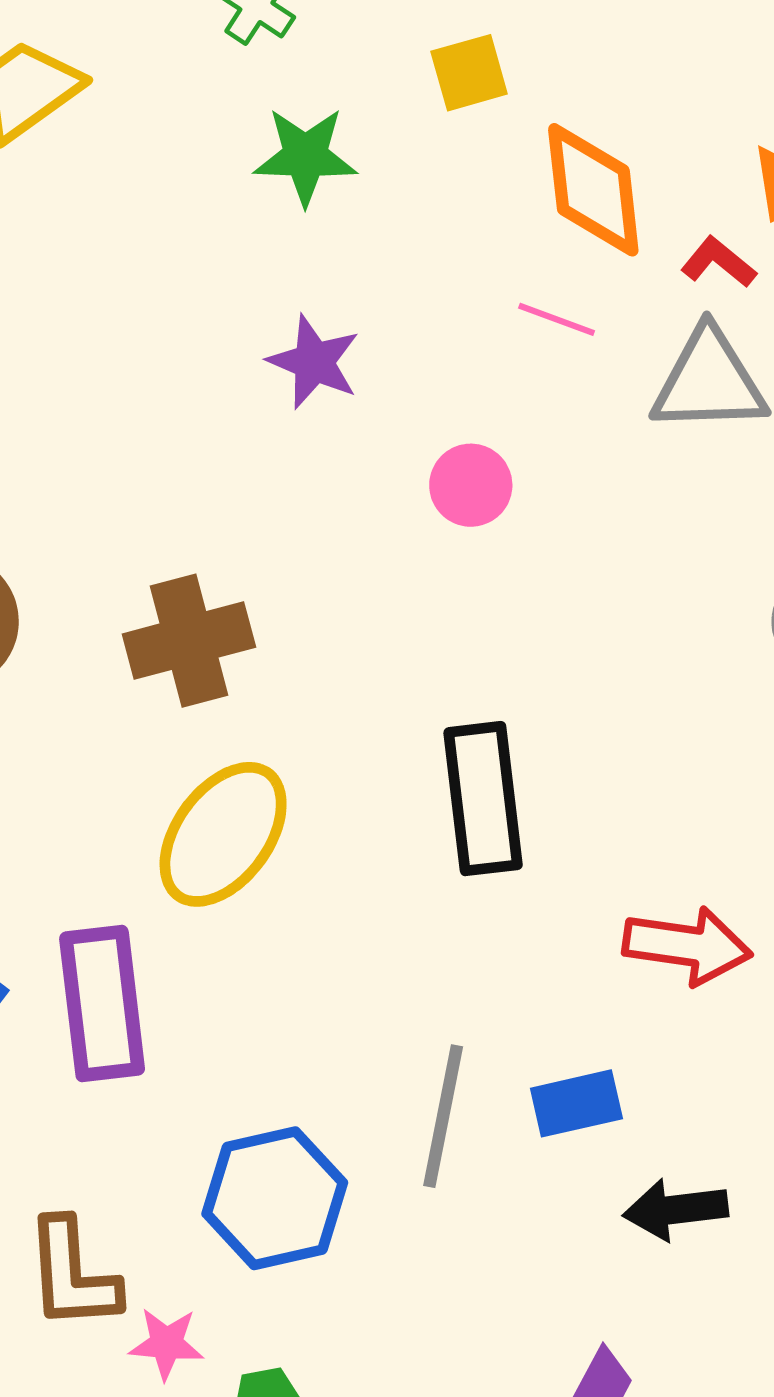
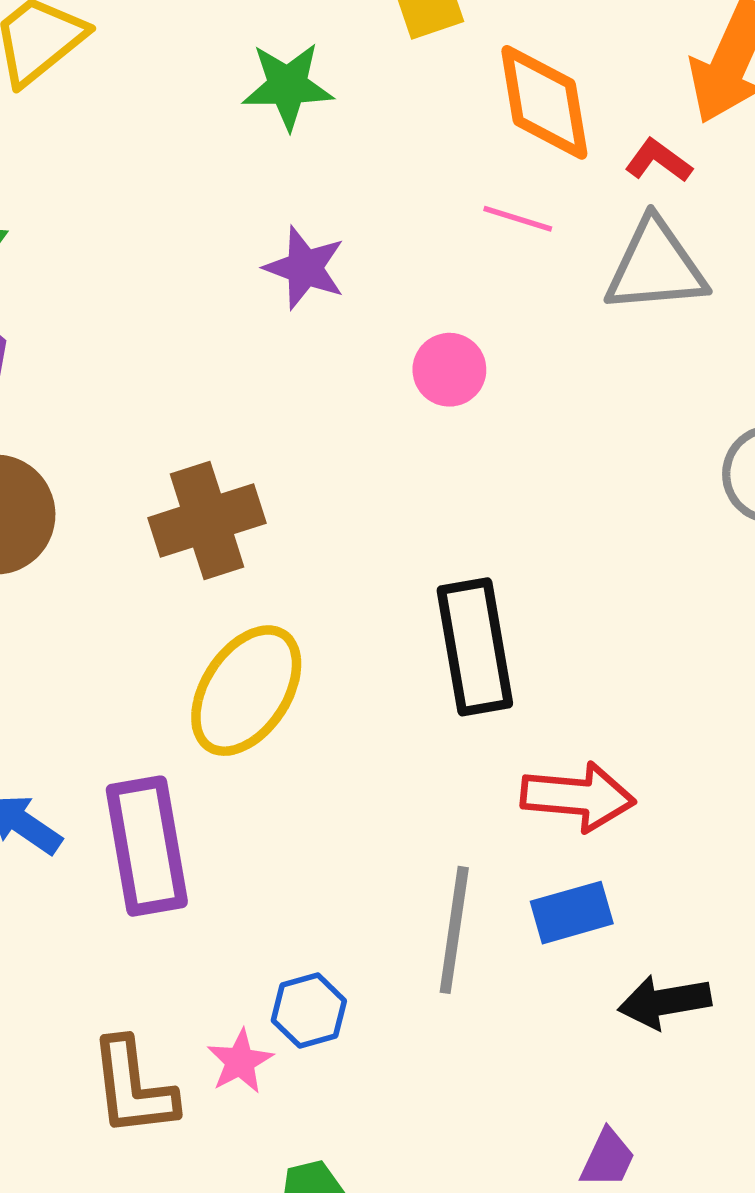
red arrow: (687, 946) -> (578, 797), moved
blue hexagon: (275, 1198) -> (309, 1011), size x0.6
pink star: (166, 1344) -> (240, 1061), moved, turned -30

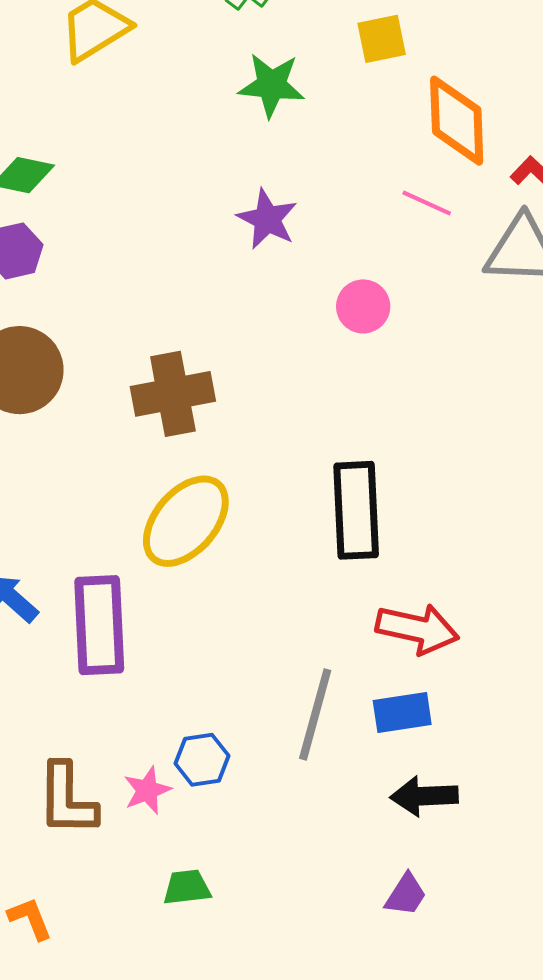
black arrow: (664, 1002) -> (424, 796), moved

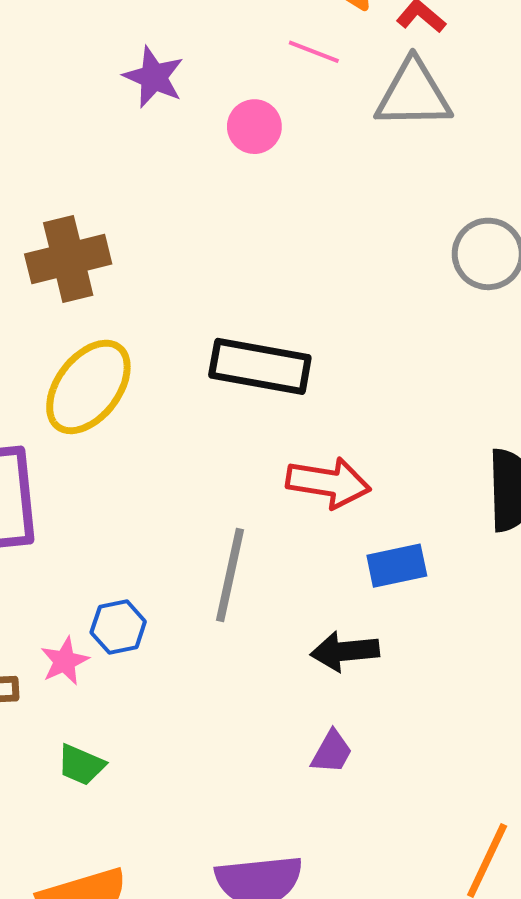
pink circle: (363, 306) -> (254, 127), moved
black rectangle: (356, 510) -> (260, 366), turned -74
blue rectangle: (402, 713) -> (397, 566), moved
green trapezoid: (187, 887) -> (81, 765), moved, turned -147

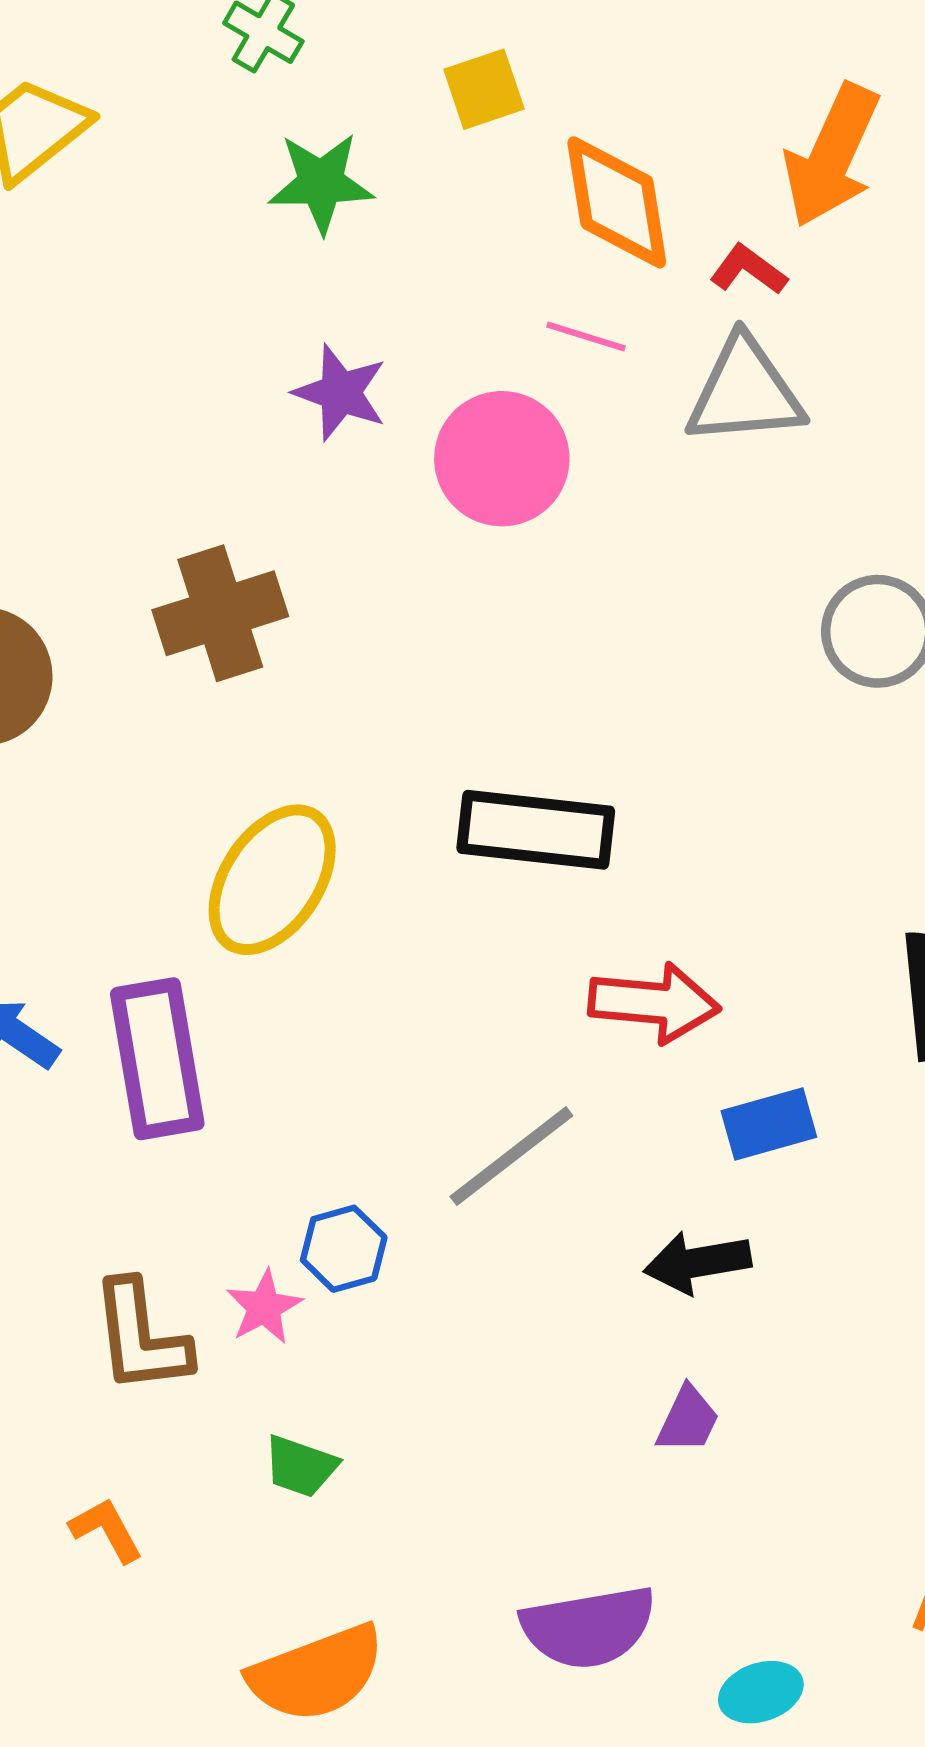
pink circle: (254, 127) -> (502, 459), size x1.6
brown cross: (68, 259) -> (220, 613), moved
gray line: (230, 575) -> (511, 1156), turned 44

